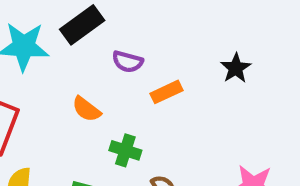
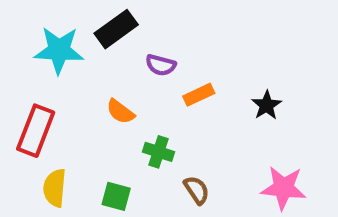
black star: (236, 68) -> (267, 105), moved

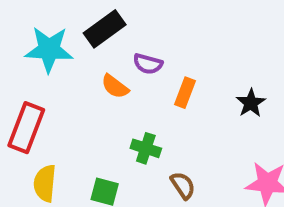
orange rectangle: (199, 95) -> (185, 93), turned -44
orange semicircle: (120, 112) -> (115, 87), moved

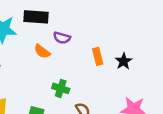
black rectangle: (105, 29) -> (36, 17), turned 40
orange rectangle: (185, 93) -> (98, 56), moved, turned -35

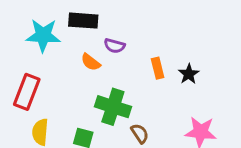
green cross: (61, 88) -> (113, 107), size x1.6

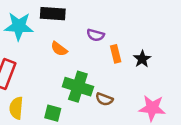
purple semicircle: (114, 46) -> (96, 35), moved
brown semicircle: (140, 133) -> (104, 99), moved, turned 144

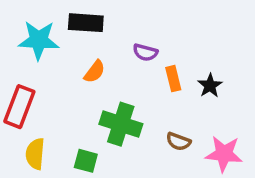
orange semicircle: (59, 49) -> (95, 72), turned -90
brown semicircle: (104, 99) -> (178, 142), moved

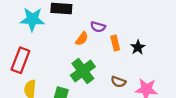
orange semicircle: (95, 72) -> (82, 39), moved
green cross: (121, 124) -> (83, 71), turned 35

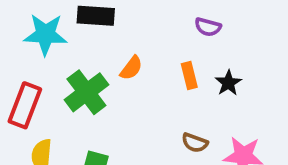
purple semicircle: (98, 27) -> (208, 27), moved
green cross: (83, 71) -> (86, 92), moved

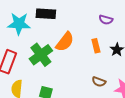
orange semicircle: (131, 68) -> (65, 42), size x1.5

